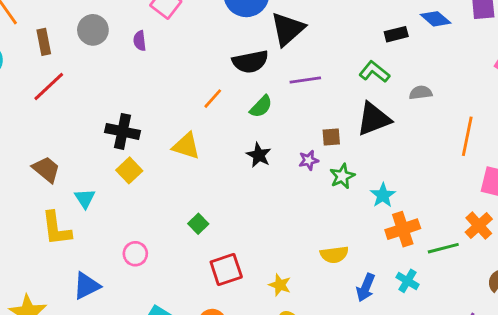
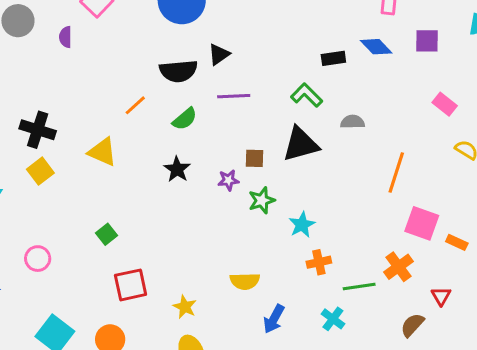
black triangle: (288, 29) -> (219, 54), moved, size x0.6
orange cross: (403, 229) -> (319, 262), size x0.7
cyan cross: (407, 281) -> (333, 319), moved

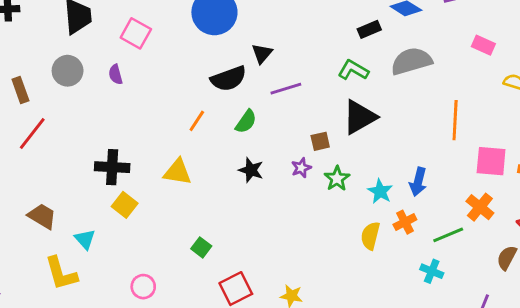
gray semicircle: (353, 122) -> (411, 61), moved, size x1.8
yellow semicircle: (245, 281) -> (370, 236), moved, turned 120
blue arrow: (274, 319) -> (418, 182), moved

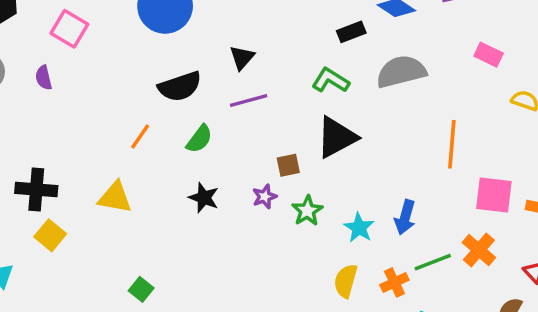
black triangle: (262, 54) -> (242, 58), moved
orange cross: (405, 222) -> (394, 282), moved
green line: (448, 235) -> (433, 262), moved

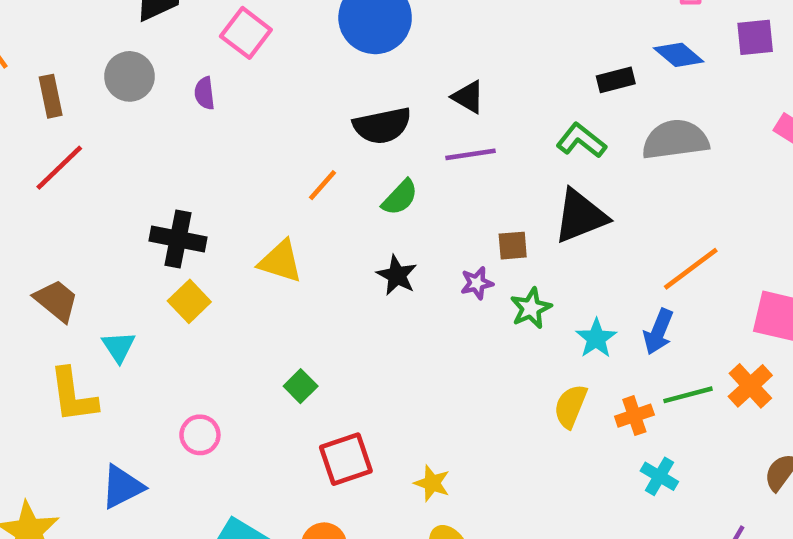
black triangle: (242, 58) -> (468, 97), turned -48
orange line: (452, 144) -> (691, 269), moved, turned 42

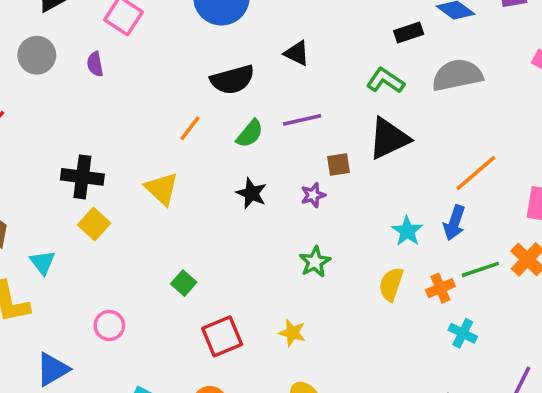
purple line: (471, 154) -> (302, 120), moved
yellow triangle: (280, 261) -> (162, 189), turned 30
green star: (531, 308) -> (315, 262), moved
yellow star: (432, 483) -> (292, 333), moved

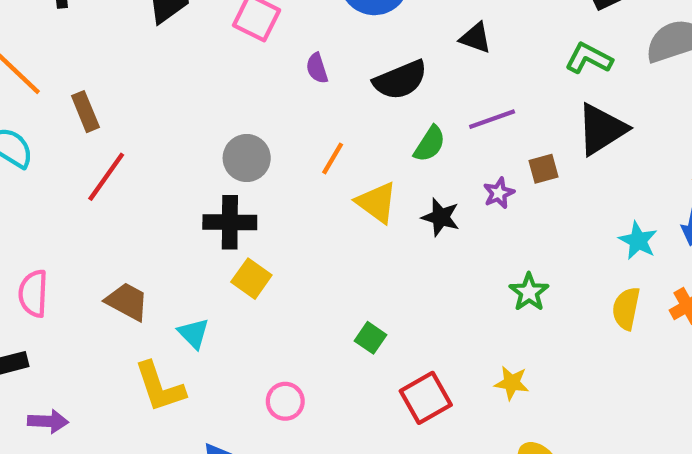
gray circle: (37, 55) -> (247, 158), moved
purple semicircle: (95, 64) -> (317, 68), moved
orange line: (190, 128) -> (333, 158), moved
yellow triangle: (162, 189) -> (377, 202), moved
purple star: (313, 195) -> (499, 193), moved

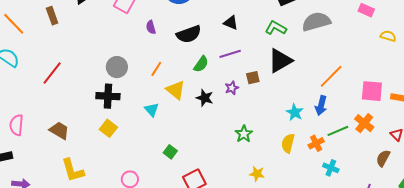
black triangle: (476, 38) -> (231, 23), moved
brown rectangle: (85, 112) -> (52, 16), moved
yellow square: (251, 279) -> (108, 128), moved
cyan triangle: (194, 333) -> (152, 110), moved
yellow star: (512, 383) -> (257, 174), moved

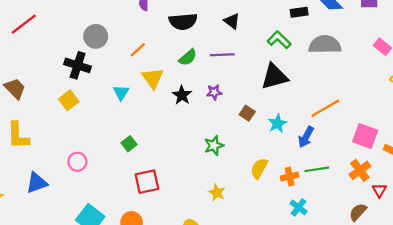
brown square: (253, 78) -> (247, 113), moved, turned 32
cyan star: (295, 112) -> (277, 124), moved
orange cross: (364, 123) -> (360, 170), moved

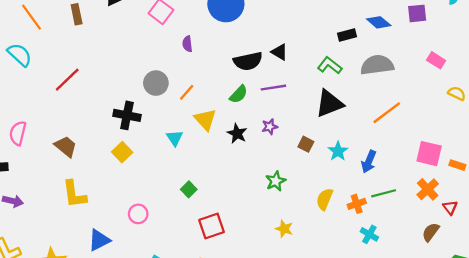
black semicircle: (183, 22) -> (248, 61), moved
gray circle: (96, 36) -> (156, 83), moved
orange line: (325, 108) -> (387, 113), moved

